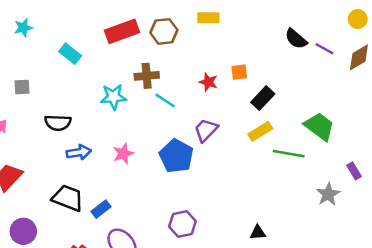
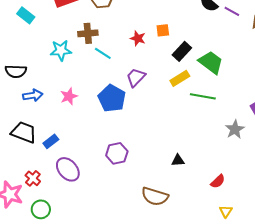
green trapezoid: (319, 126) -> (211, 62), moved

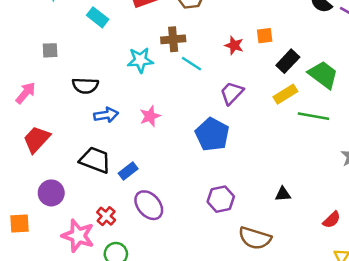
blue pentagon: (112, 98) -> (212, 134), moved
purple hexagon: (117, 153) -> (221, 199), moved

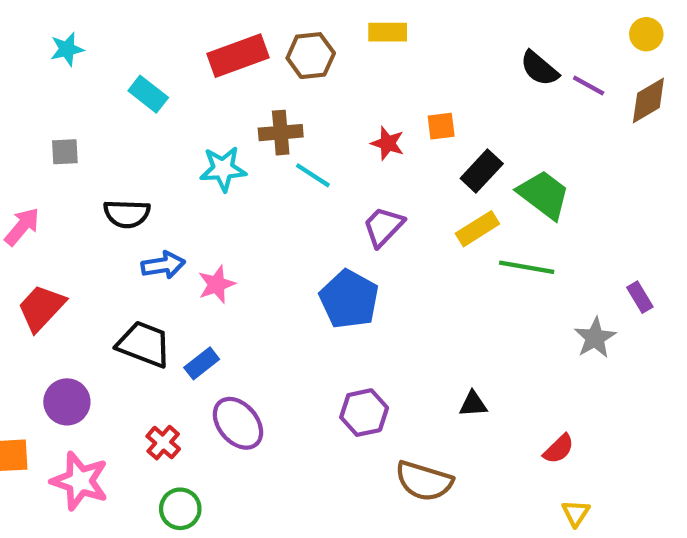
pink star: (150, 116) -> (217, 284), moved
pink star: (78, 236) -> (80, 481), moved

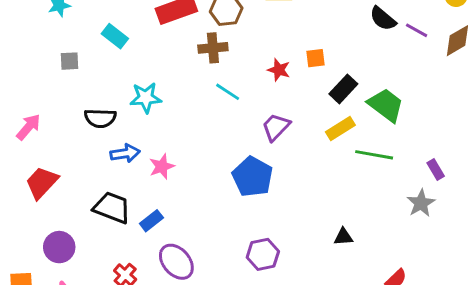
brown cross: (281, 133) -> (213, 48), moved
gray square: (65, 152) -> (69, 61), moved
cyan star: (223, 169) -> (146, 98), moved
purple rectangle: (640, 297) -> (436, 169), moved
black triangle: (473, 404) -> (343, 237), moved

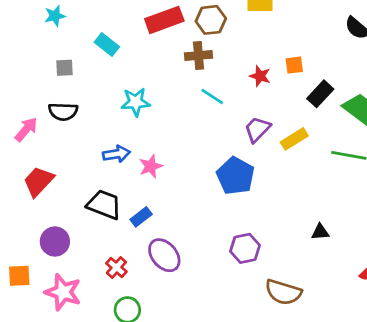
black semicircle: (100, 118) -> (63, 112), moved
yellow rectangle: (340, 128) -> (294, 139), moved

